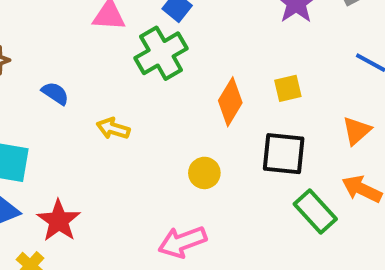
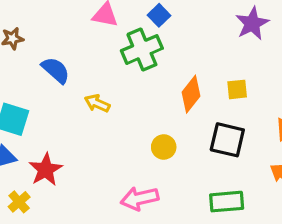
blue semicircle: (55, 93) -> (56, 70), size x1.4
green rectangle: (315, 212) -> (227, 202), moved, turned -60

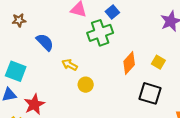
yellow square: (237, 89) -> (158, 62), turned 32
yellow circle: (164, 147) -> (86, 85), moved

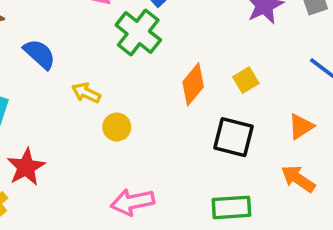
green cross: (100, 33) -> (138, 32), turned -30
yellow square: (158, 62) -> (246, 80), turned 32

